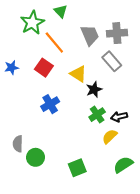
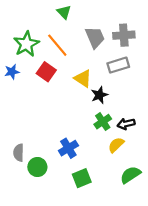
green star: (32, 23) -> (26, 44), moved
gray rectangle: (112, 61) -> (118, 65), turned -66
blue cross: (50, 104) -> (68, 148), moved

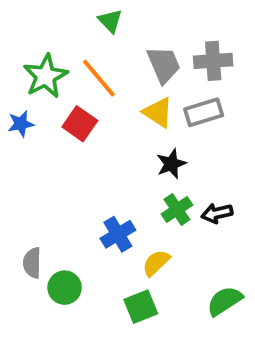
yellow triangle: (83, 78) -> (158, 112), moved
yellow semicircle: (116, 145) -> (156, 263), moved
blue cross: (68, 148) -> (118, 234), moved

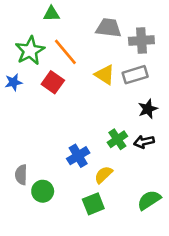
green triangle: (110, 21) -> (52, 14), moved, turned -48
gray trapezoid: (164, 65) -> (109, 28), moved, turned -60
black star: (171, 164) -> (148, 109), moved

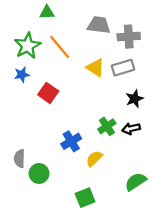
blue star: (14, 82) -> (22, 75), moved
red square: (53, 82) -> (48, 93), moved
green square: (93, 204) -> (85, 198), moved

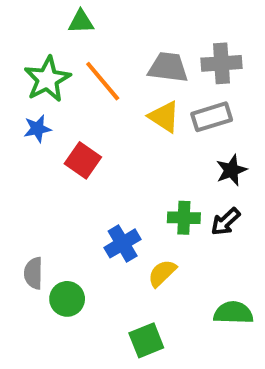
gray trapezoid: (99, 25) -> (168, 67), moved
green cross: (107, 126) -> (184, 218), turned 36
black arrow: (131, 129) -> (225, 222), turned -30
green semicircle: (136, 182) -> (233, 313), turned 35

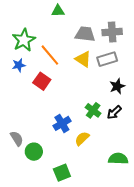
green triangle: (81, 22) -> (58, 11), moved
orange line: (103, 81) -> (50, 55), moved
green cross: (184, 218) -> (93, 110), turned 35
gray semicircle: (33, 273) -> (17, 139), turned 147
green square: (146, 340) -> (62, 173), moved

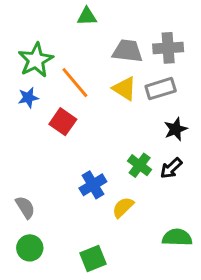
green circle: (34, 152) -> (30, 248), moved

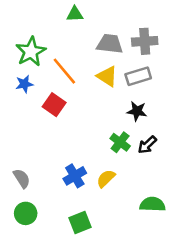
black star: (176, 129) -> (137, 111), moved, turned 30
blue cross: (93, 185) -> (75, 176), moved

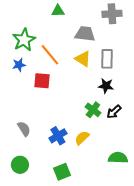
gray cross: (145, 41) -> (112, 14), moved
gray rectangle: (138, 76) -> (107, 59), turned -72
red square: (54, 105) -> (42, 81), turned -30
gray semicircle: (22, 178) -> (24, 129), moved

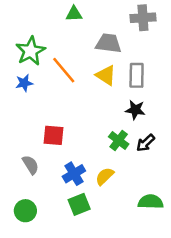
red square: (42, 81) -> (54, 135), moved
green square: (62, 172) -> (79, 204), moved

